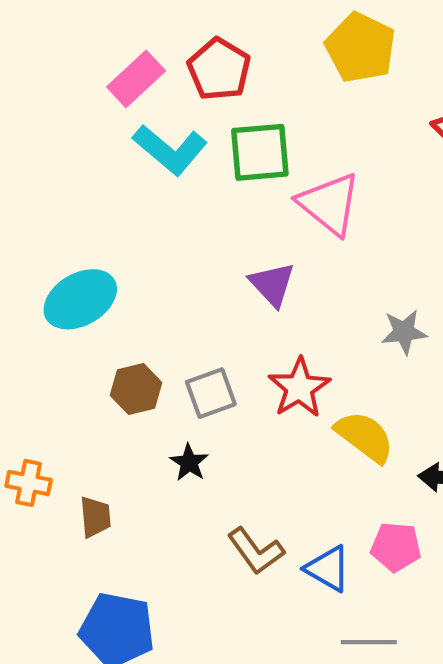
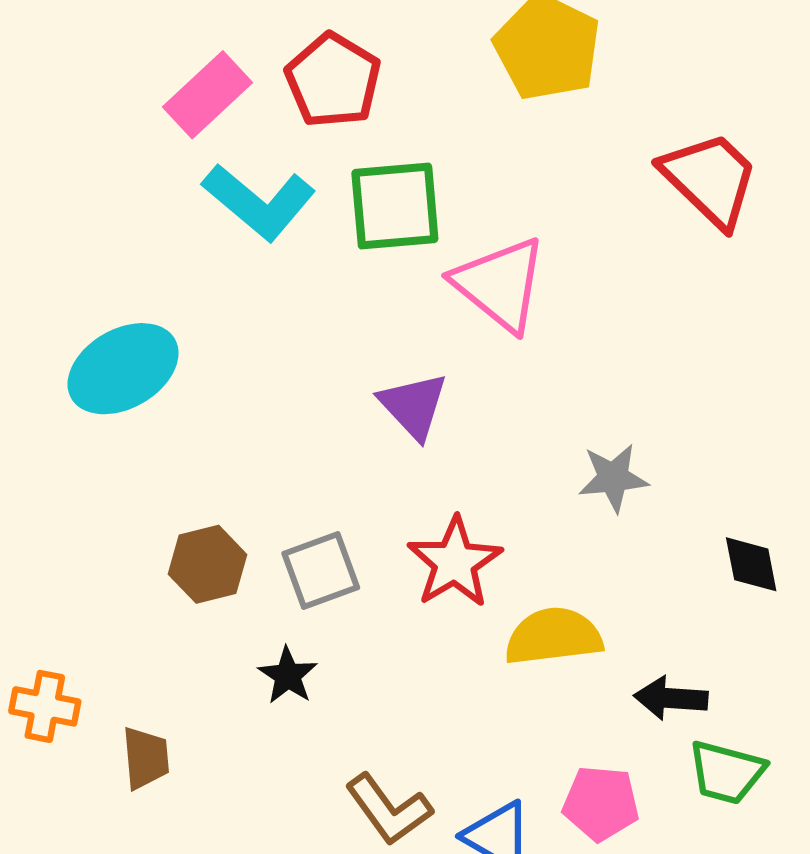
cyan ellipse: (80, 299) -> (123, 369), moved
yellow semicircle: (365, 437) -> (553, 636), turned -44

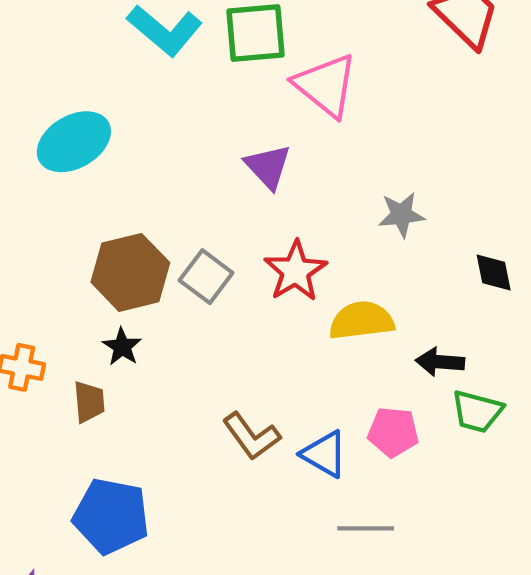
brown hexagon: (207, 564) -> (130, 272), size x1.5
gray square: (321, 571) -> (206, 277), turned -33
black star: (288, 676) -> (122, 347), moved

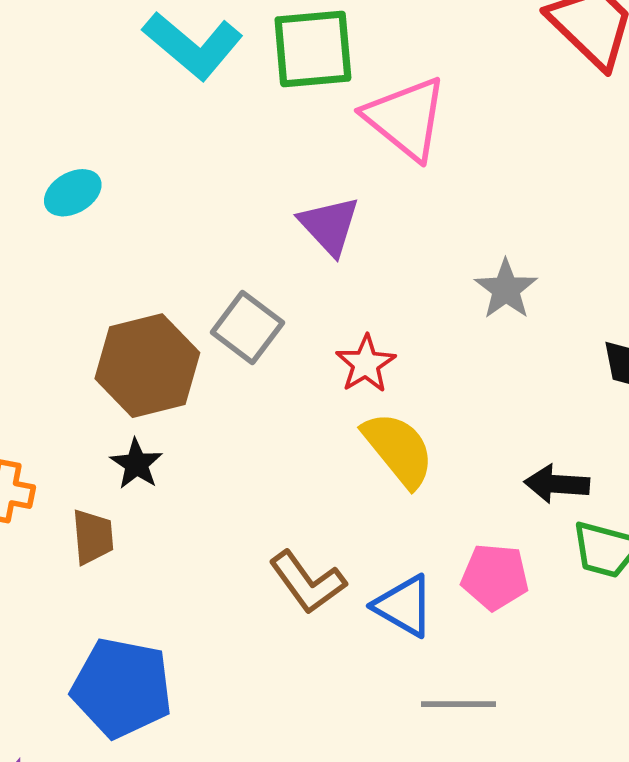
cyan ellipse: (74, 142) -> (73, 193), size x0.6
gray star: (401, 215) -> (506, 289), turned -30
red star: (295, 271) -> (366, 364), size x0.7
gray square: (206, 277) -> (247, 327), moved
yellow semicircle: (362, 321) -> (398, 449), moved, turned 58

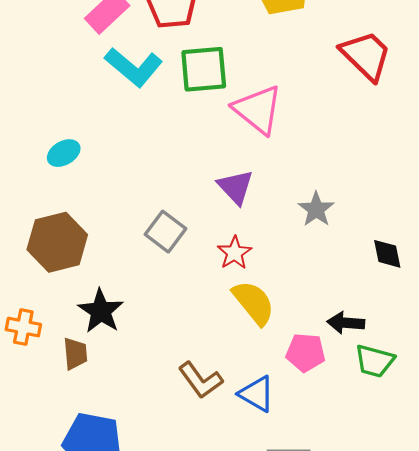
purple triangle: (329, 226) -> (236, 187), moved
brown hexagon: (147, 366) -> (57, 242), moved
black star: (136, 464) -> (101, 311), size x1.5
pink pentagon: (495, 577) -> (306, 353), moved

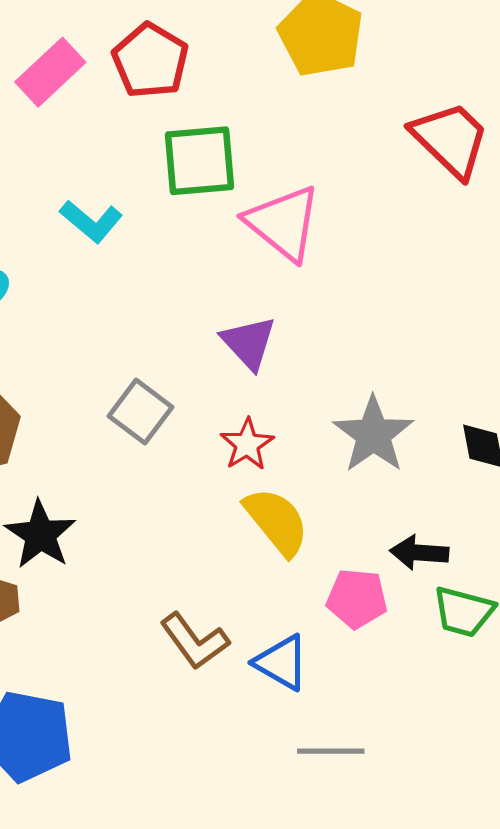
cyan L-shape: (134, 67) -> (91, 221), moved, size x0.7
gray star: (316, 209) -> (373, 435), moved, size x1.4

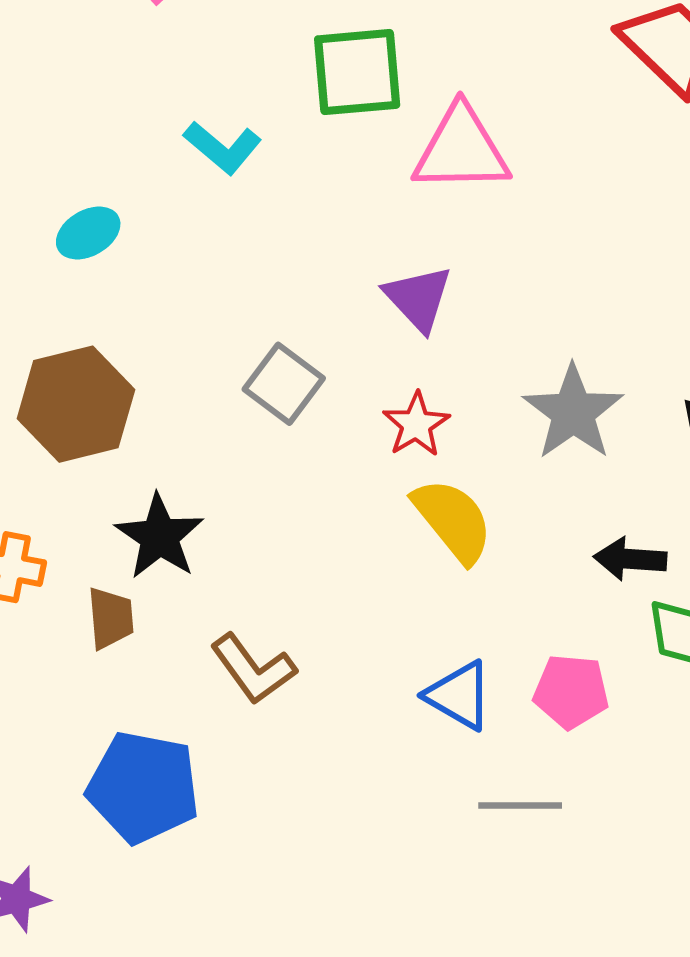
pink triangle: (283, 223) -> (461, 149), turned -40
pink pentagon: (357, 599) -> (571, 691), moved
brown L-shape: (195, 641) -> (253, 669), moved

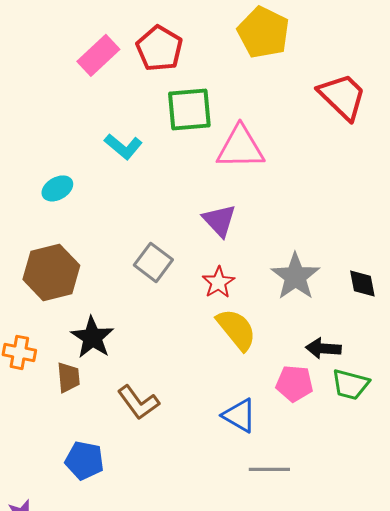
pink pentagon: (571, 691) -> (294, 383), moved
blue pentagon: (143, 787) -> (84, 460), size x0.7

